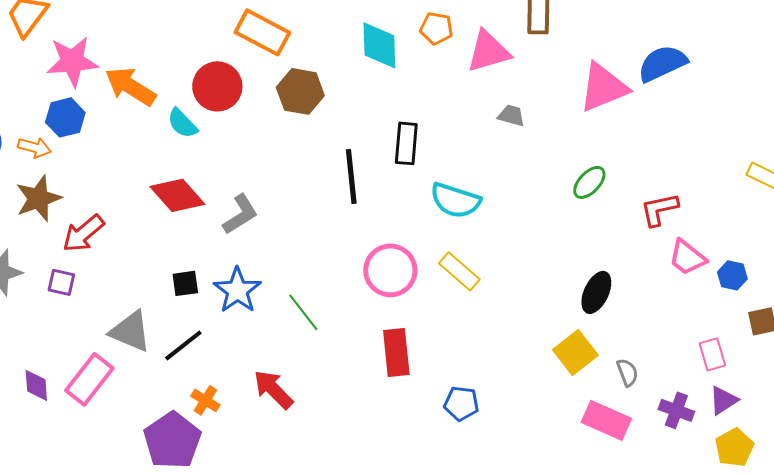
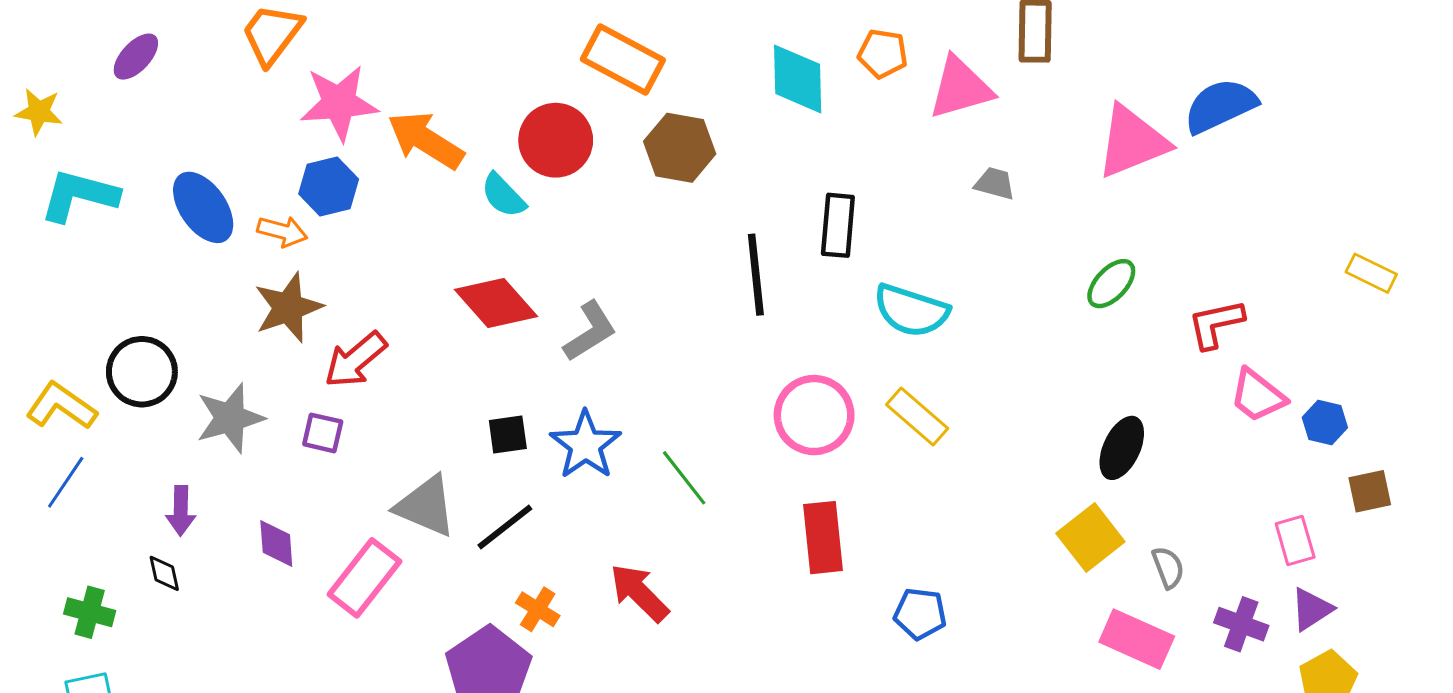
purple diamond: (36, 385) -> (276, 544), moved

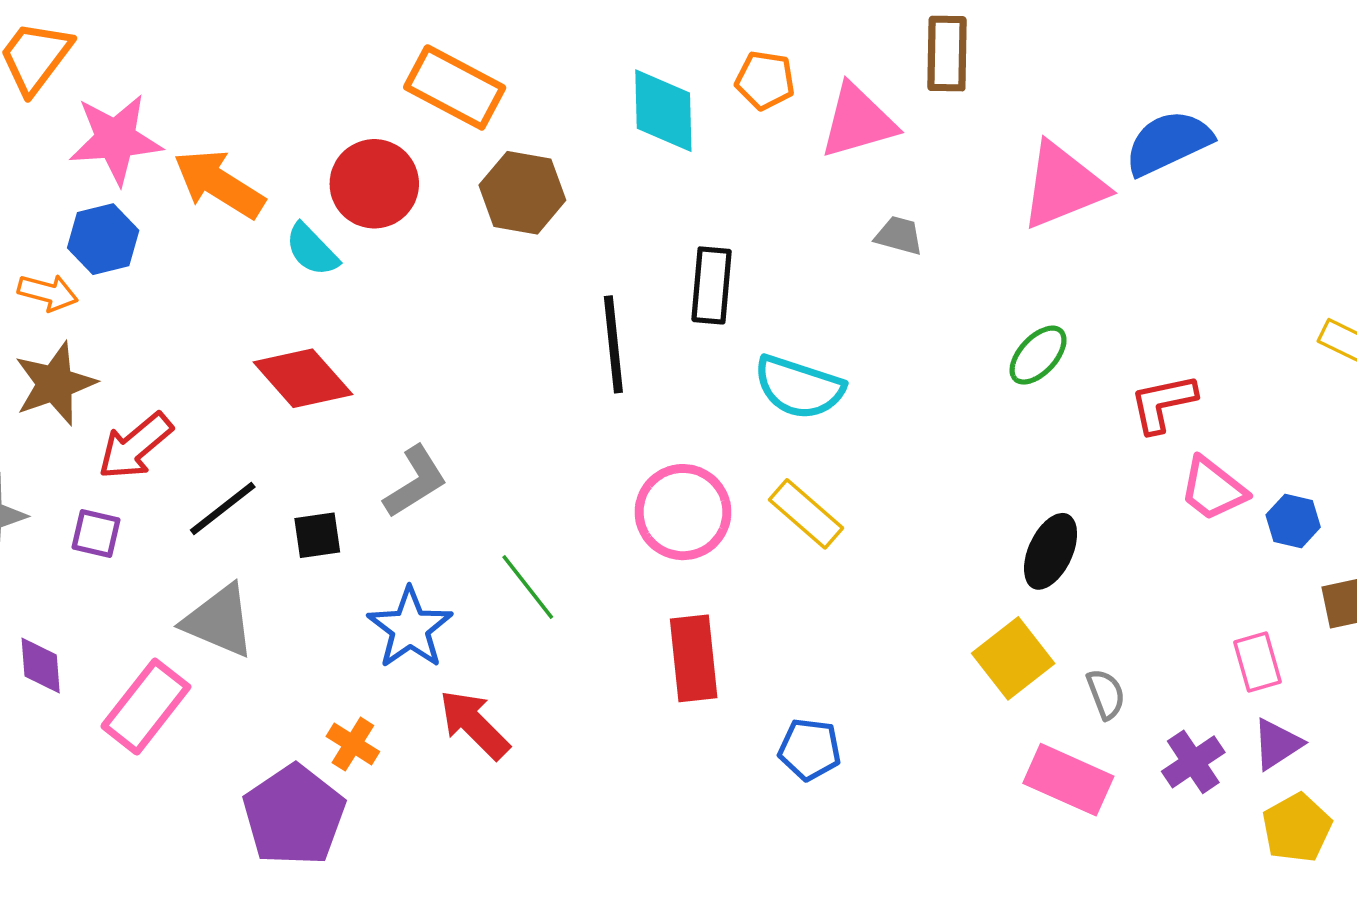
gray L-shape: (590, 331) -> (415, 482), moved
blue star: (586, 445) -> (410, 628), moved
black line: (505, 527) -> (223, 509), moved
purple cross: (1241, 624) -> (1193, 762), turned 36

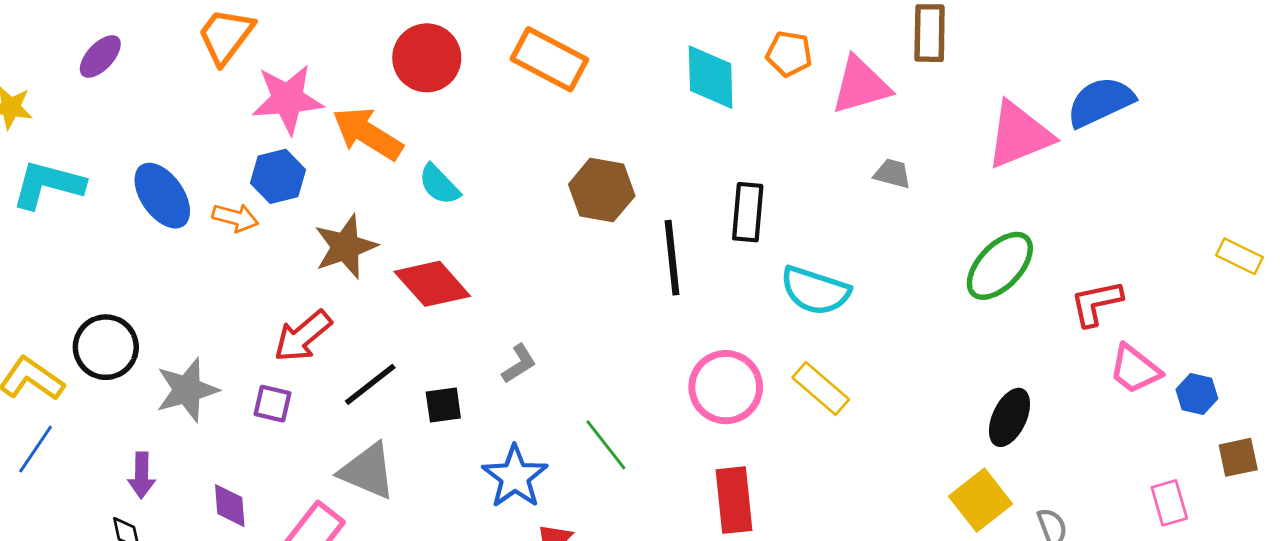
red circle: (374, 184) -> (427, 58), moved
brown hexagon: (522, 193) -> (602, 190), moved
green ellipse: (1038, 355) -> (1000, 266), size x1.5
brown star: (55, 384) -> (345, 247), moved
gray L-shape: (415, 482) -> (519, 364), size x0.7

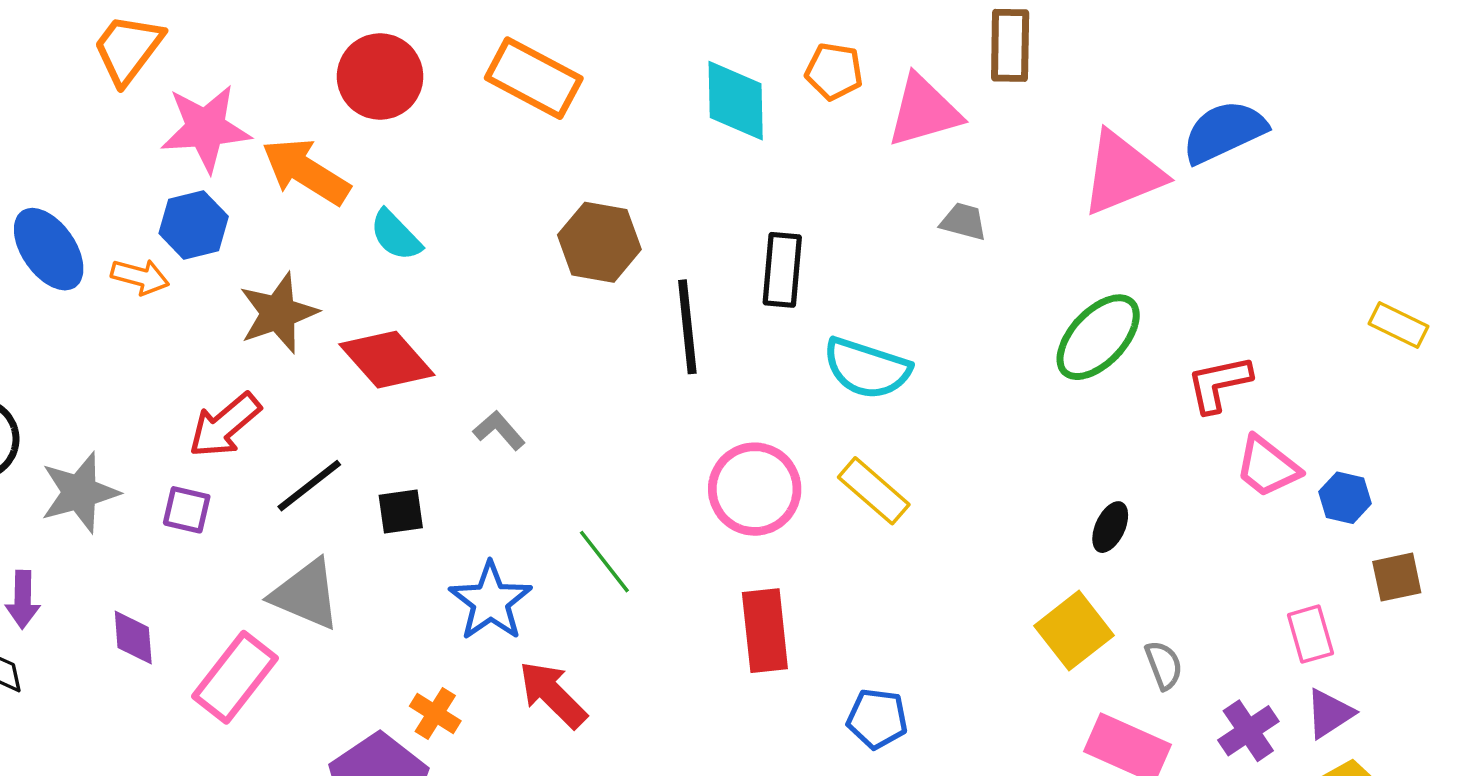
gray L-shape: (519, 364) -> (499, 430), moved, turned -99
black ellipse: (1009, 417) -> (1110, 527), size x0.7

